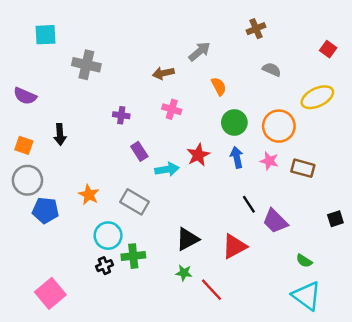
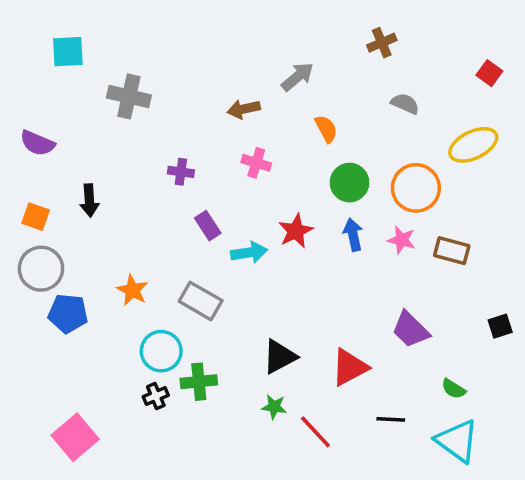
black line: (249, 204) -> (391, 419), moved, turned -54

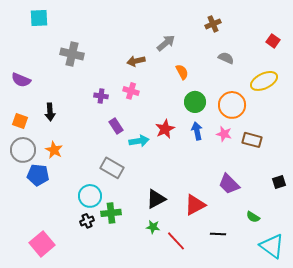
cyan square: (68, 52) -> (39, 18), moved
pink cross: (256, 163) -> (131, 91), moved
orange star: (132, 290) -> (54, 150), moved
cyan triangle: (457, 441) -> (272, 246), moved

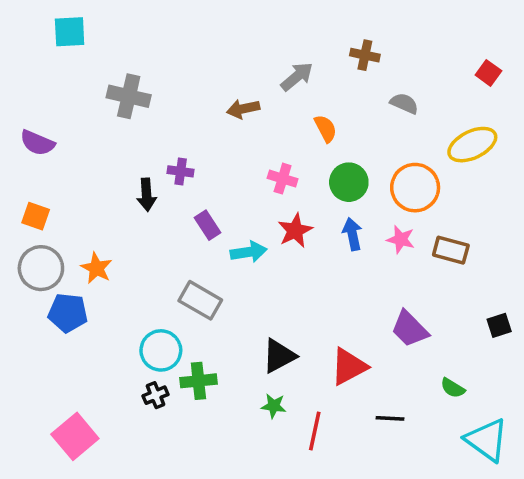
brown cross: (213, 24) -> (365, 55), moved, turned 35
pink cross: (131, 91) -> (283, 179), moved
black arrow: (50, 112) -> (147, 195), moved
red line: (176, 241) -> (315, 431), turned 55

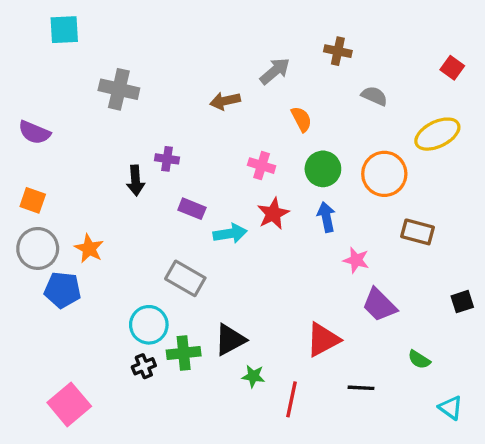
purple rectangle: (207, 225) -> (192, 209), turned -35
pink star: (401, 239) -> (356, 260), moved
black triangle: (279, 356) -> (230, 340), moved
cyan triangle: (487, 440) -> (451, 408), size x0.6

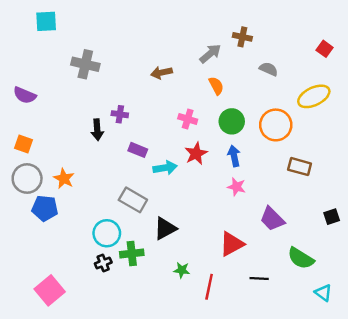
gray arrow: (275, 71) -> (210, 54), moved
pink star: (356, 260) -> (236, 187), moved
black triangle: (230, 340) -> (165, 228), moved
green semicircle: (419, 360) -> (301, 258), size x1.6

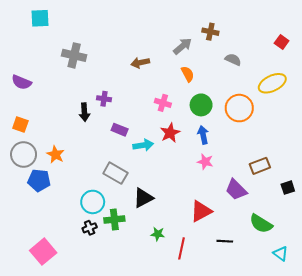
brown rectangle: (300, 167) -> (260, 166), moved, turned -36

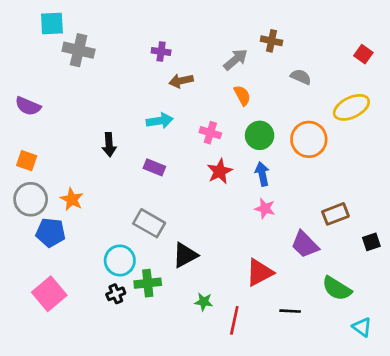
gray cross: (74, 55) -> (79, 50), moved
purple cross: (104, 99) -> (161, 51), moved
cyan arrow: (143, 145) -> (160, 121), moved
pink square: (43, 252) -> (49, 294), moved

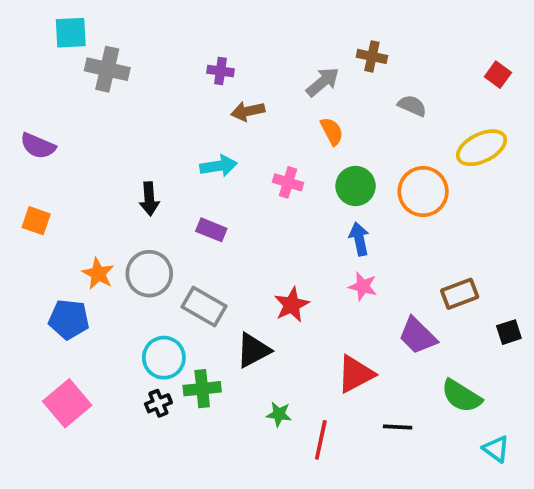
red star: (220, 171) -> (292, 305), moved
gray circle: (31, 199) -> (149, 274), moved

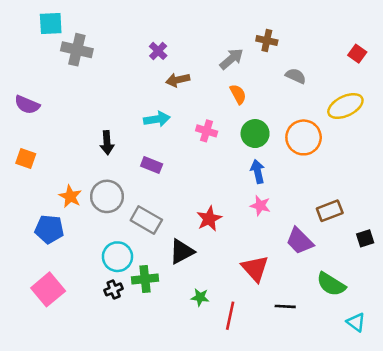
purple cross: (220, 71) -> (158, 51), turned 36
red triangle: (356, 374) -> (255, 268), turned -44

